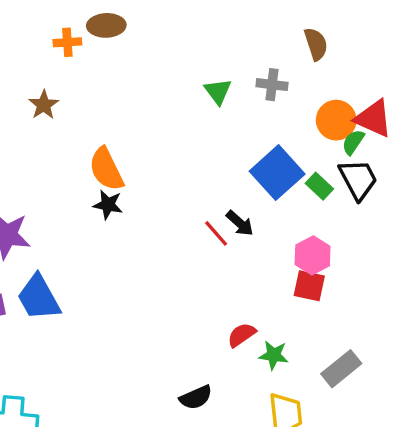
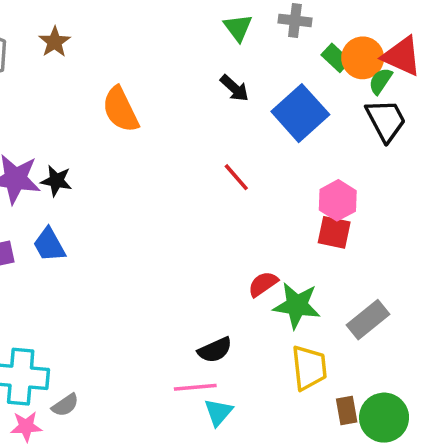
green rectangle: (319, 186) -> (336, 58), moved
black star: (108, 205) -> (56, 181), moved
black arrow: (240, 223) -> (234, 88), moved
blue trapezoid: (39, 298) -> (49, 245), size x0.7
green star: (274, 355) -> (297, 305), size x1.5

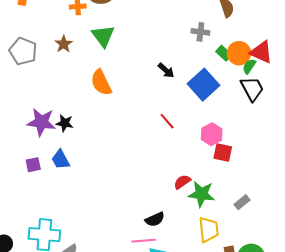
green triangle: (238, 28) -> (103, 36), moved, size x1.4
pink hexagon: (338, 200) -> (212, 134), moved
gray rectangle: (368, 320) -> (242, 202), size x0.7

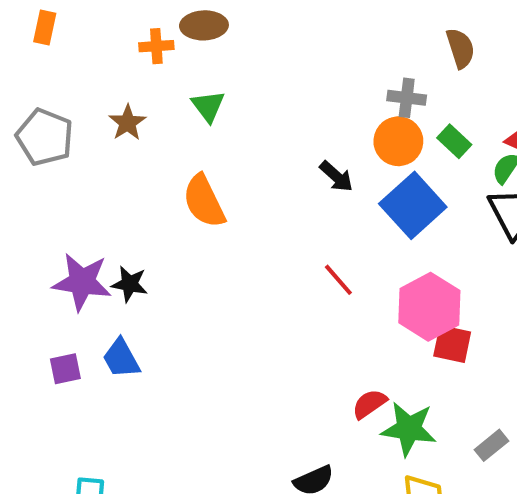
green triangle: (103, 36) -> (208, 106), size x0.7
orange circle: (239, 53) -> (398, 141), moved
pink hexagon: (212, 134) -> (429, 307), size x1.4

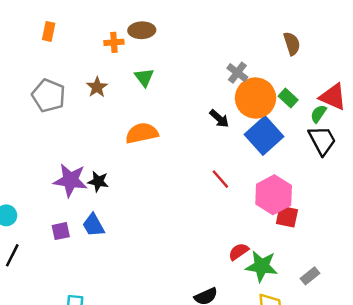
gray cross: (407, 98) -> (237, 73), moved, turned 30
orange circle: (398, 141) -> (256, 98), size x1.4
orange semicircle: (204, 201) -> (142, 133), turned 104

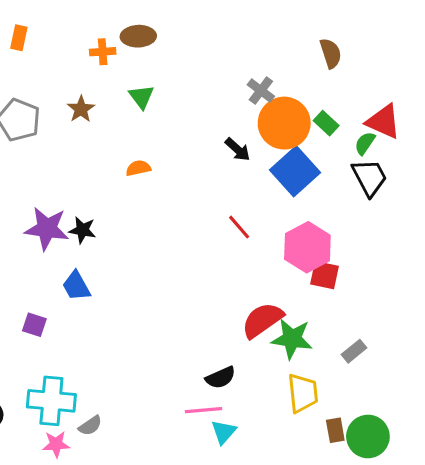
orange semicircle: (142, 133) -> (138, 168), size x0.6
purple square: (61, 231) -> (34, 325), moved, turned 30
red semicircle: (239, 252) -> (262, 320), size x1.6

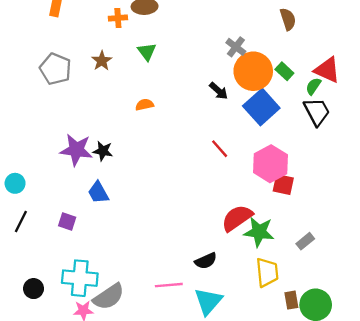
pink line: (203, 410) -> (169, 285), moved
gray semicircle: (90, 426) -> (109, 297), size x1.8
cyan triangle: (224, 432) -> (208, 301), size x1.5

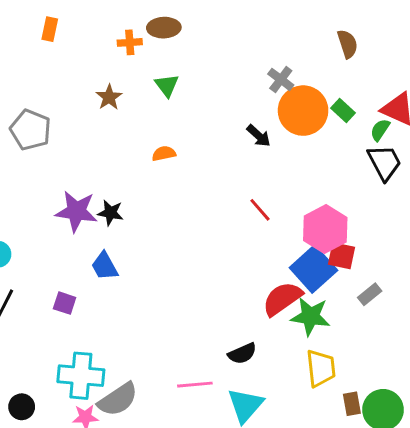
gray pentagon: (56, 69) -> (31, 130), moved
blue square: (261, 107) -> (313, 269), moved
gray rectangle: (305, 241) -> (370, 294), moved
black circle: (34, 289) -> (22, 407), moved

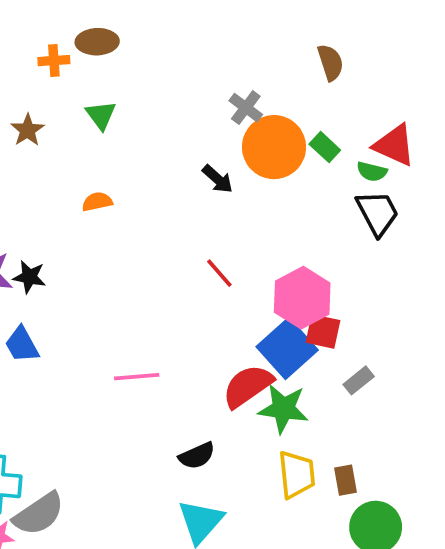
green semicircle: (380, 130) -> (372, 172), turned -110
pink line: (195, 385) -> (137, 377), moved
brown rectangle: (352, 404) -> (346, 480), moved

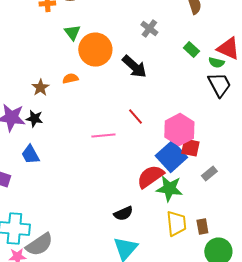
brown star: (28, 130) -> (40, 88), moved
orange circle: (274, 147) -> (95, 50), moved
black arrow: (218, 179) -> (134, 67), size x1.5
pink line: (137, 377) -> (103, 136), moved

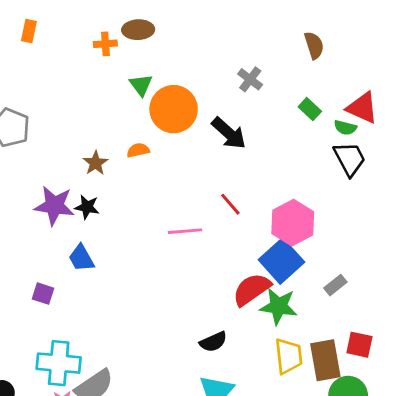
red square: (190, 148) -> (359, 345), moved
brown rectangle: (202, 227) -> (325, 360), size x1.8

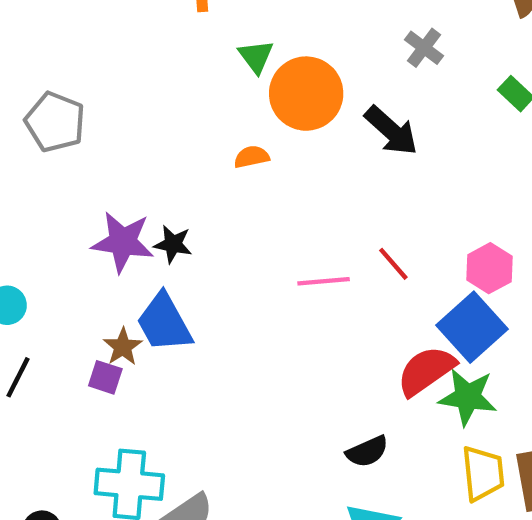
brown star: (96, 163) -> (123, 347), moved
red line: (230, 204) -> (393, 264), moved
pink hexagon: (293, 223) -> (489, 268), size x0.7
blue trapezoid: (81, 258) -> (164, 323), size x1.4

